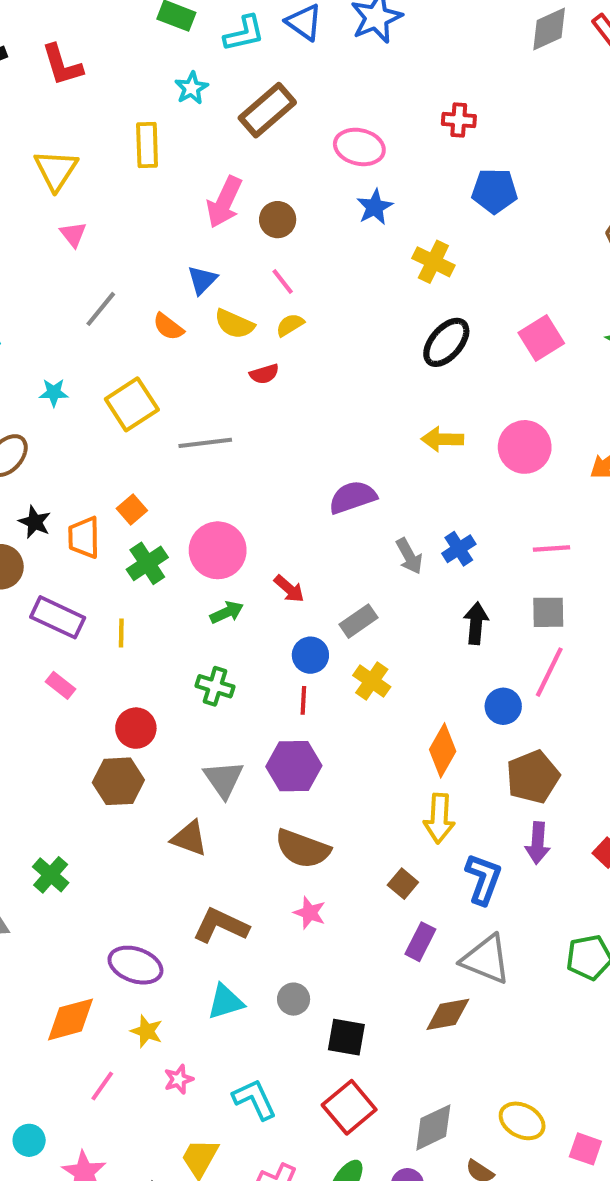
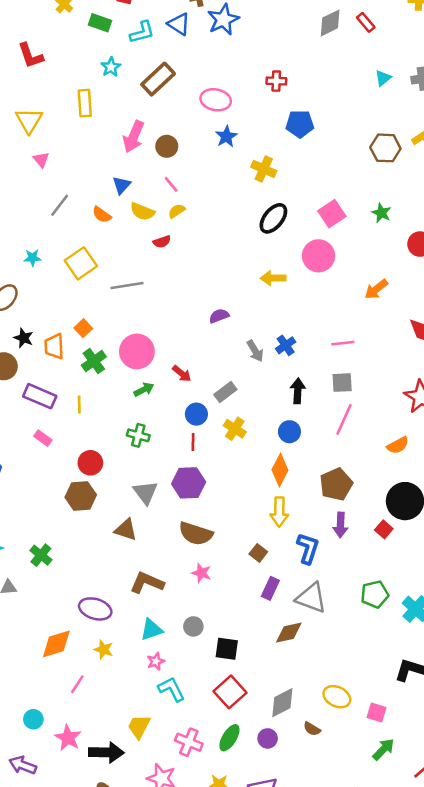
pink circle: (525, 447) -> (318, 256), moved
purple semicircle: (353, 497) -> (219, 316), size x0.7
blue circle: (503, 706) -> (289, 432), moved
pink star: (179, 1079) -> (156, 661), moved

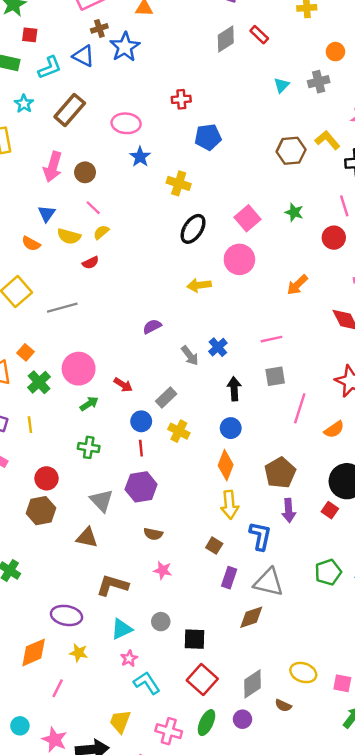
pink line: (344, 419) -> (300, 408), moved
brown semicircle: (196, 534) -> (153, 534), size x0.6

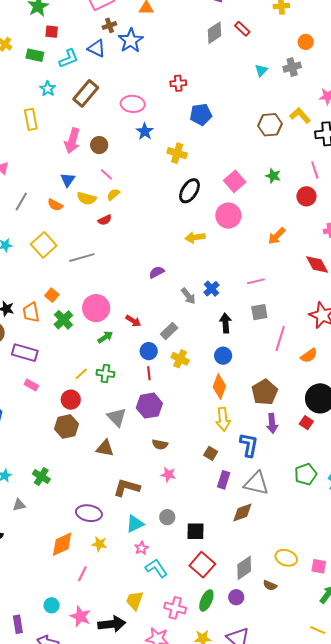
yellow line: (30, 425) -> (81, 374), moved, turned 56

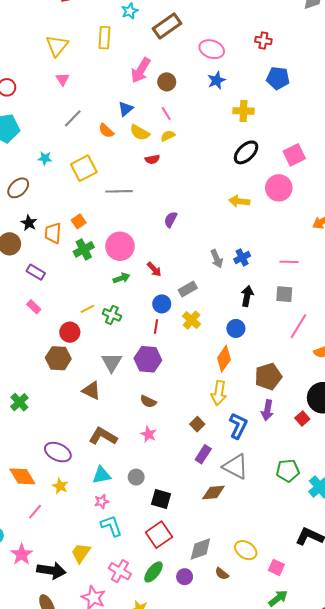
yellow cross: (177, 153) -> (244, 111), turned -30
purple semicircle: (157, 272) -> (171, 219), moved, turned -49
purple rectangle: (25, 353) -> (36, 272), size x0.7
orange diamond: (62, 544) -> (22, 476), turned 68

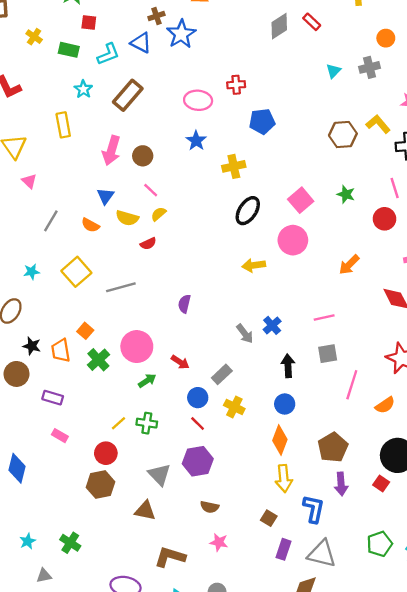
pink ellipse: (212, 49) -> (198, 100), moved
red line: (156, 326) -> (198, 424), turned -40

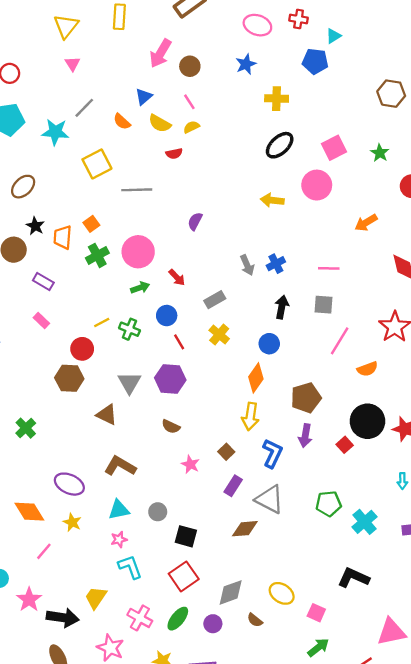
cyan triangle: (333, 71) -> (333, 36), moved
cyan star: (32, 272) -> (55, 132), moved, size x1.6
blue circle: (198, 398) -> (167, 316), moved
pink star: (219, 542) -> (190, 464), moved

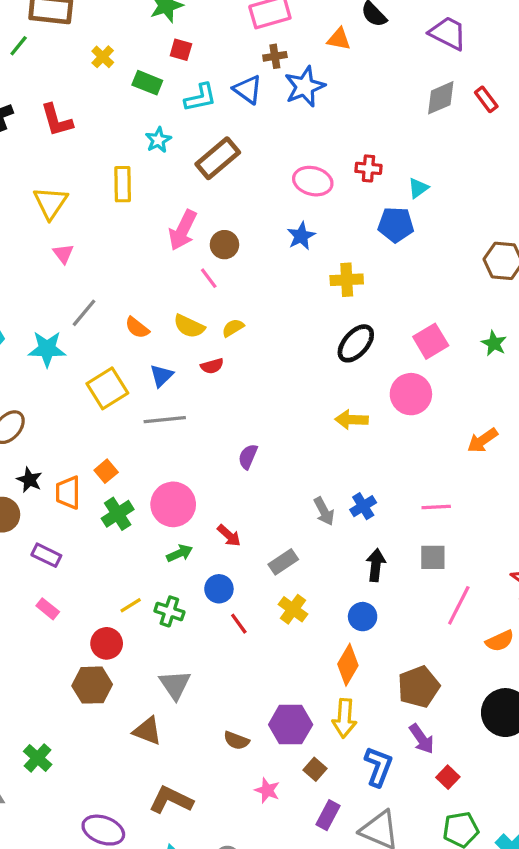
blue triangle: (144, 97) -> (161, 376), moved
pink line: (189, 102) -> (209, 278), moved
purple hexagon: (170, 379) -> (291, 725), moved
purple arrow: (305, 436) -> (422, 739), turned -40
red square: (345, 445) -> (448, 777), moved

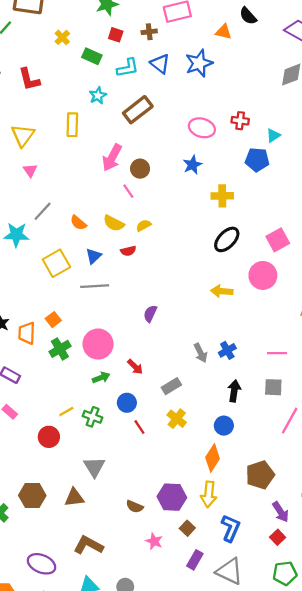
brown cross: (275, 56) -> (149, 32), moved
brown hexagon: (92, 685) -> (32, 495), moved
brown triangle: (147, 731) -> (74, 498), turned -30
purple arrow: (422, 739) -> (281, 512), moved

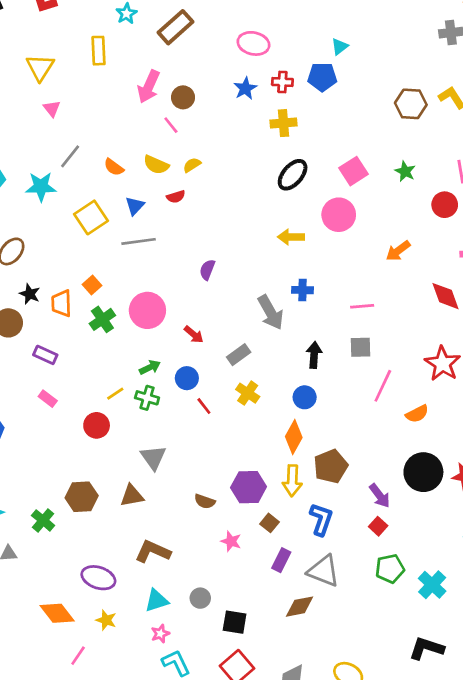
red cross: (240, 121) -> (282, 82), moved
blue cross: (227, 350) -> (303, 290), moved, turned 35
gray arrow: (200, 353) -> (271, 312), size x1.5
green arrow: (101, 378) -> (150, 367), moved
brown pentagon: (260, 475) -> (331, 466), moved

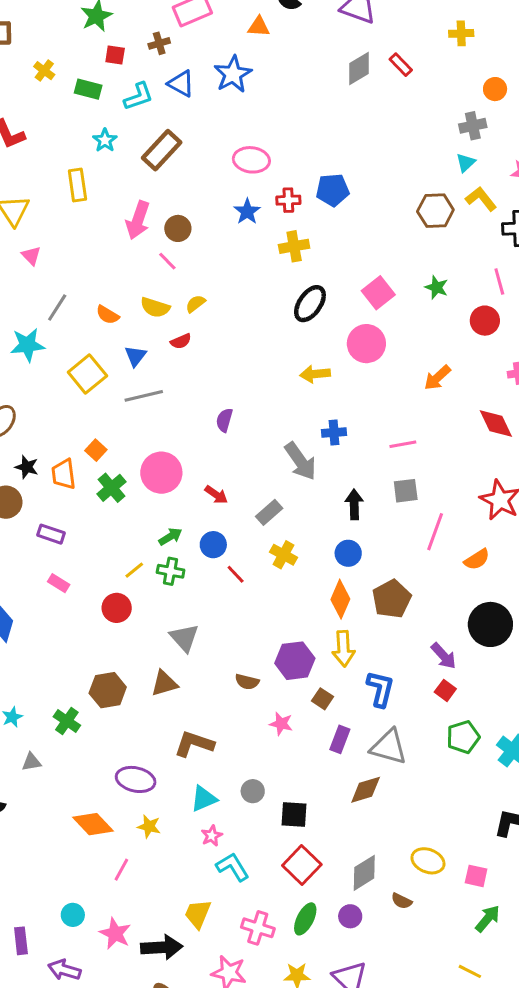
cyan triangle: (340, 47) -> (466, 163), moved
brown pentagon: (331, 466) -> (392, 599), moved

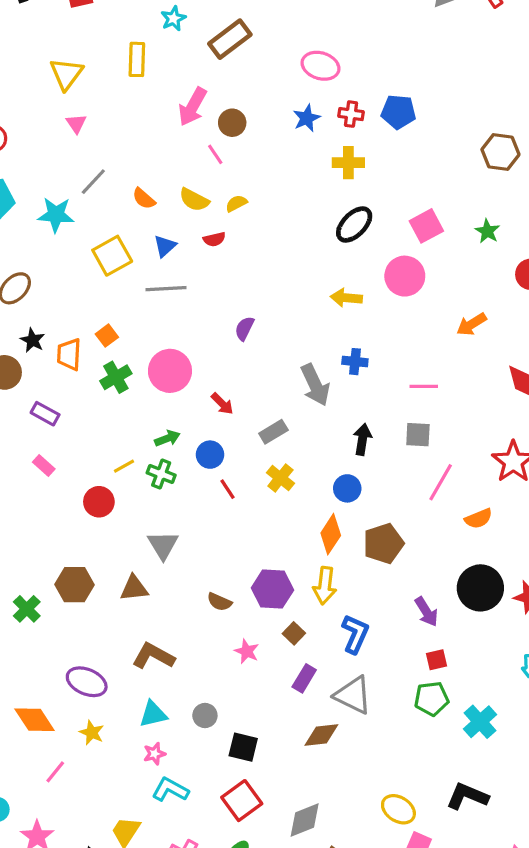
red square: (445, 690) -> (436, 660), moved, turned 30
yellow ellipse: (428, 861) -> (398, 809), moved
cyan L-shape: (233, 867) -> (170, 790), turned -40

